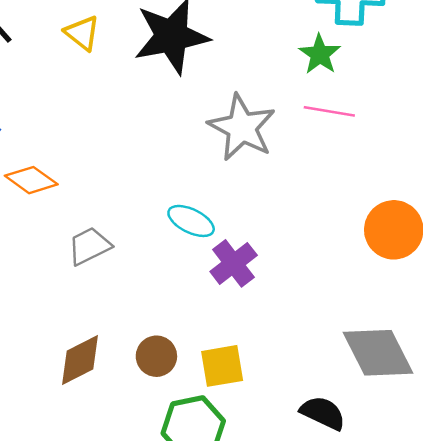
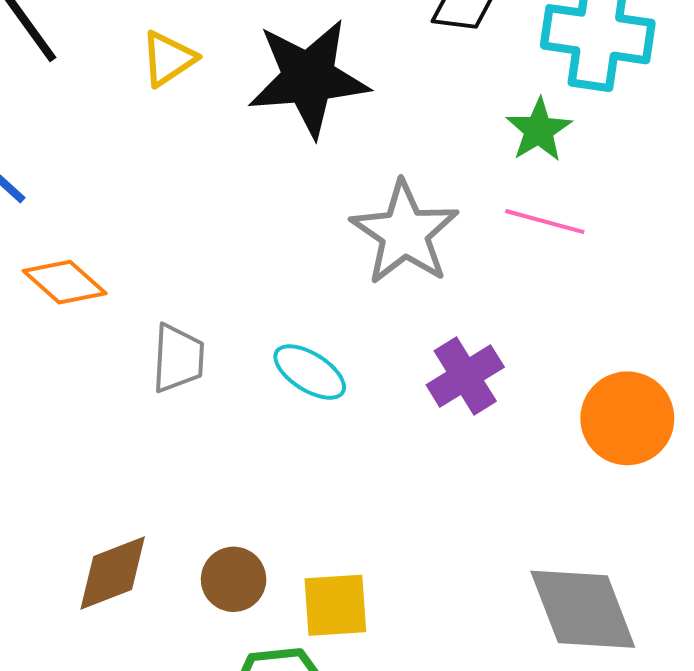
yellow triangle: (82, 33) -> (168, 59), turned 42
gray trapezoid: (89, 246) -> (178, 358), moved, turned 114
purple cross: (234, 263) -> (465, 376), moved

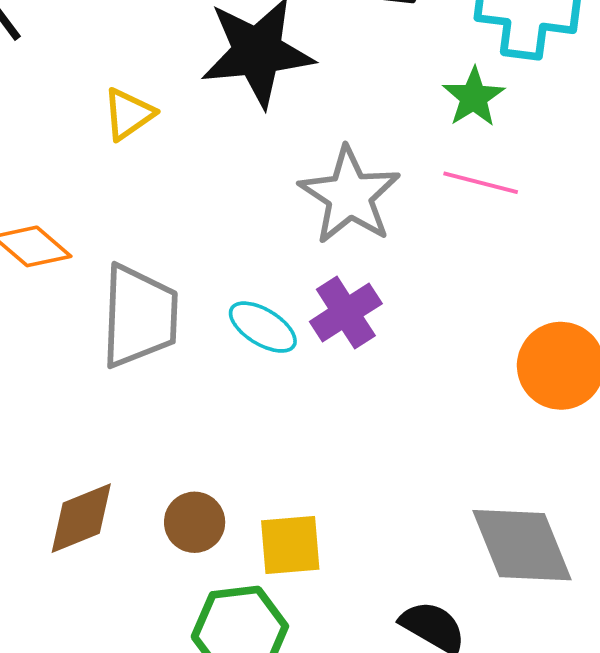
yellow triangle: (168, 59) -> (128, 114), moved
gray trapezoid: (178, 358) -> (139, 316), size x1.6
purple cross: (465, 376) -> (346, 313), moved

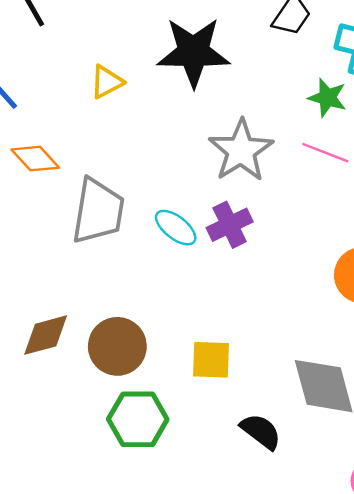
green star: (474, 97) -> (327, 98), turned -30
brown circle: (195, 522) -> (117, 346), size x1.5
yellow square: (290, 545) -> (211, 360), moved

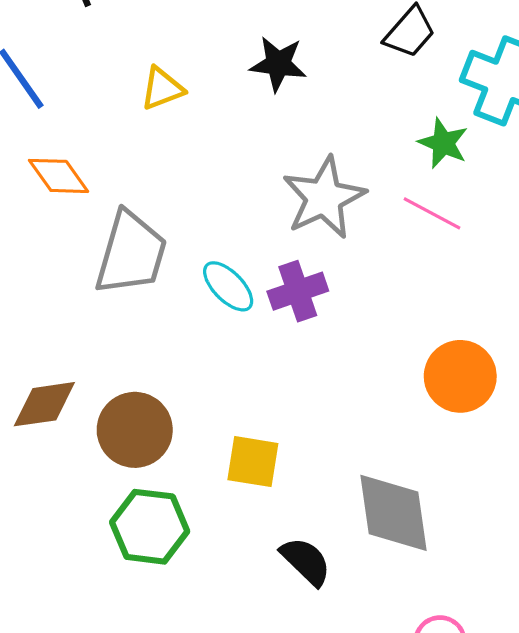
black star: (193, 52) -> (278, 64), size x0.6

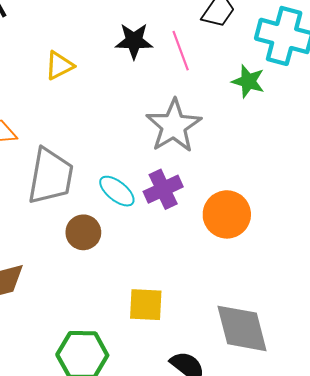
pink line: (432, 213) -> (181, 51), moved, turned 48
orange circle: (460, 376) -> (227, 214), moved
brown circle: (135, 430) -> (83, 232), moved, size x0.7

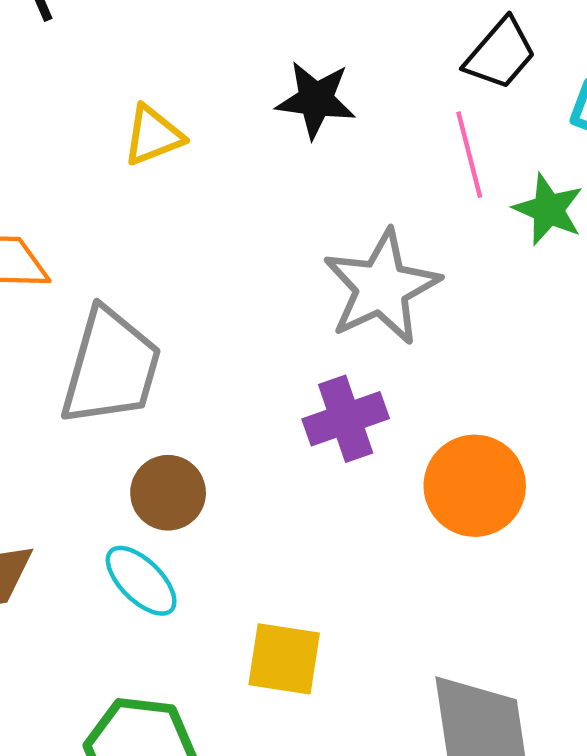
pink line: (181, 51) -> (469, 155), moved
cyan ellipse: (117, 191) -> (141, 581), moved

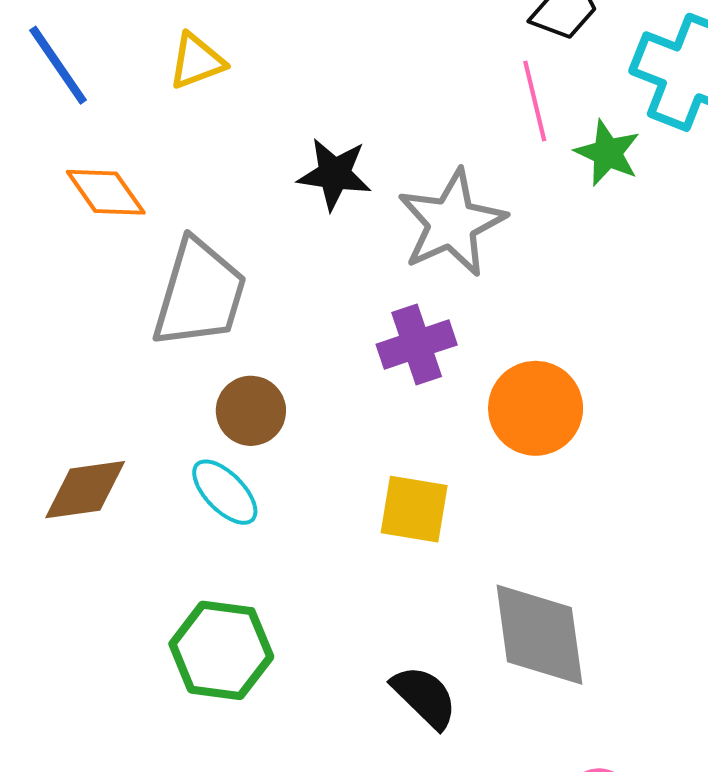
black star: (316, 100) -> (334, 174), moved
yellow triangle: (153, 135) -> (197, 61), moved
yellow square: (284, 659) -> (414, 509), moved

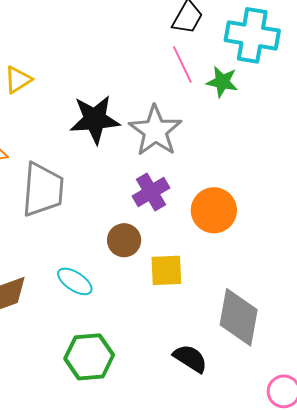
black star: (334, 174) -> (95, 119), size x1.4
brown circle: (251, 411) -> (124, 240), moved
gray diamond: (539, 635) -> (239, 317), turned 30

